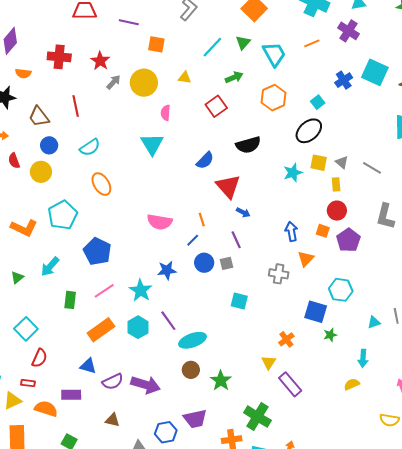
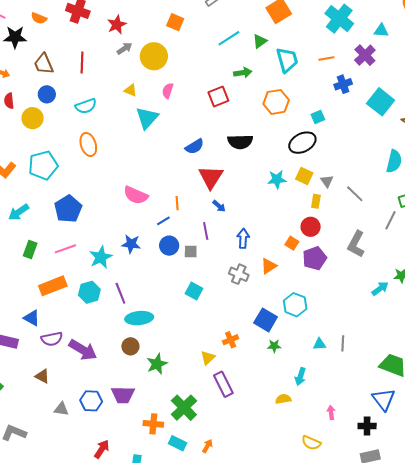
yellow triangle: (185, 78) -> (131, 90), moved
blue cross: (344, 80) -> (343, 84), moved
blue arrow: (292, 231) -> (243, 238), moved

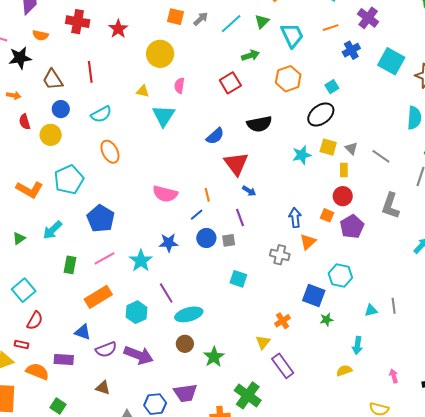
gray arrow: (124, 48) -> (201, 19), moved
blue arrow: (243, 238) -> (295, 218), moved
cyan hexagon: (89, 292) -> (136, 312), moved

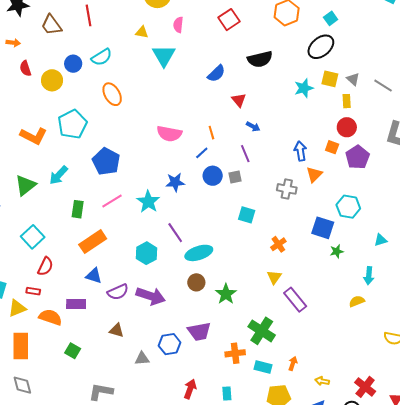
blue circle: (61, 109) -> (73, 64), moved
red triangle: (236, 164) -> (239, 100), size x0.6
green triangle: (19, 238) -> (25, 185), size x1.6
orange rectangle: (98, 297) -> (93, 242), moved
orange cross: (282, 321) -> (278, 244), moved

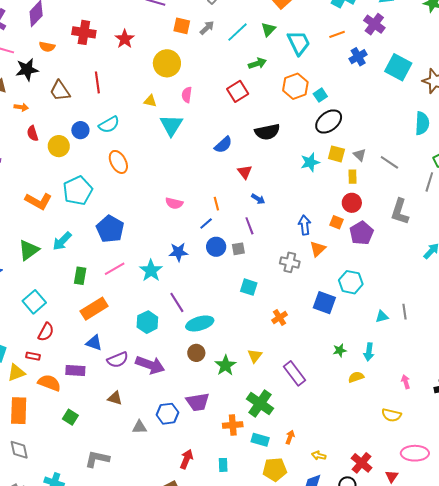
cyan square: (331, 18) -> (320, 95), moved
pink semicircle: (169, 134) -> (174, 203), size x0.7
green star: (337, 251) -> (340, 350), moved
yellow triangle: (274, 277) -> (255, 356), moved

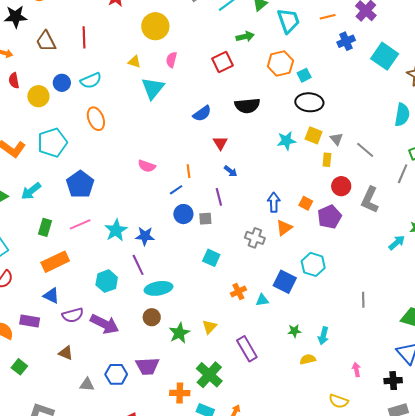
black ellipse: (329, 121) -> (309, 102), turned 36
red circle: (352, 203) -> (341, 186), moved
blue star: (178, 252) -> (145, 236), moved
cyan triangle: (382, 317) -> (262, 300), moved

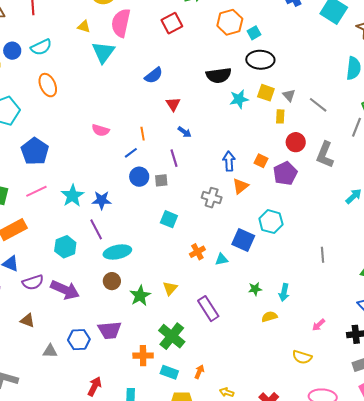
pink semicircle: (171, 60) -> (121, 23), size x1.8
black semicircle: (247, 106) -> (219, 75), moved
pink arrow: (356, 370) -> (319, 325), turned -120

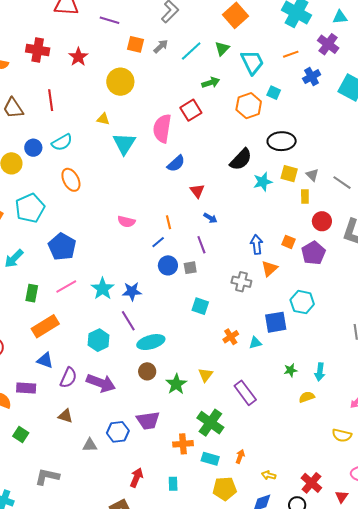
pink semicircle: (121, 23) -> (162, 128), moved
cyan square: (254, 33) -> (274, 93), moved, turned -32
black semicircle: (219, 75) -> (241, 159), turned -35
blue square: (243, 240) -> (276, 322), turned -30
purple semicircle: (33, 282) -> (68, 378), turned -45

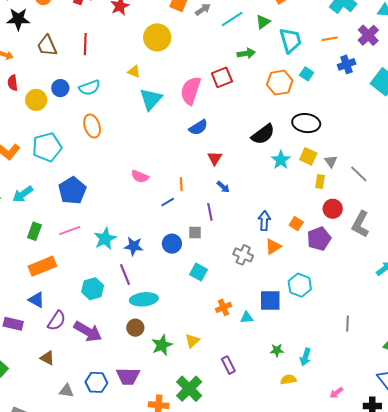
cyan star: (263, 182) -> (281, 160), turned -30
blue circle: (168, 265) -> (172, 244), moved
purple rectangle: (245, 393) -> (228, 365), size x0.7

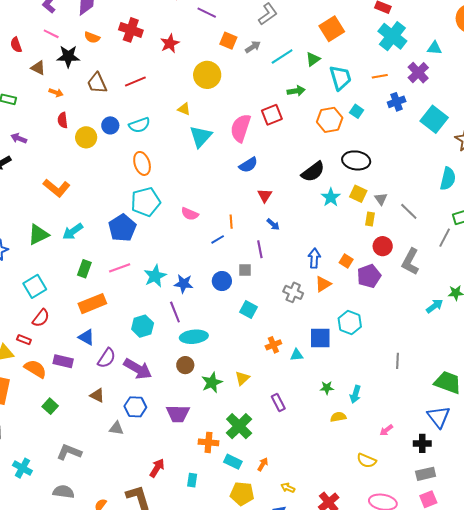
red line: (85, 44) -> (135, 82), turned 65
cyan pentagon: (47, 147) -> (146, 202), moved
blue hexagon: (96, 382) -> (135, 407), moved

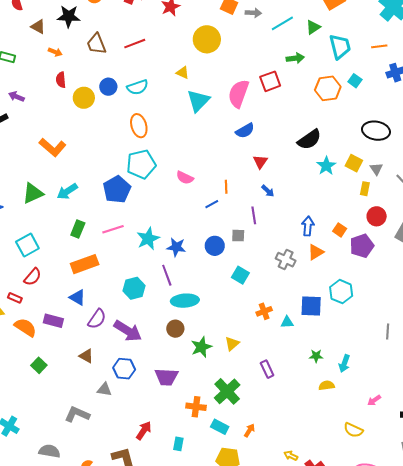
gray arrow: (253, 47) -> (253, 13), turned 35
black ellipse: (356, 160) -> (376, 131), moved
gray L-shape: (69, 452) -> (77, 414), moved
yellow arrow: (288, 488) -> (291, 456), moved

